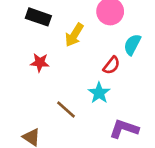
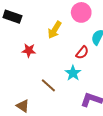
black rectangle: (38, 17) -> (12, 17), moved

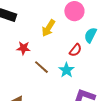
brown line: (48, 85) -> (41, 67), moved

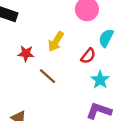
yellow arrow: (48, 28) -> (56, 42), moved
cyan star: (66, 70) -> (100, 80), moved

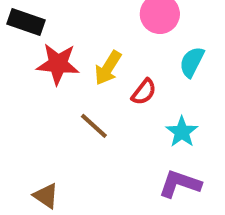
red star: (26, 53) -> (58, 64), moved, size x1.5
red semicircle: (88, 56) -> (144, 92), moved

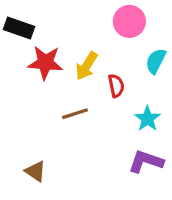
red semicircle: (144, 92) -> (116, 86), turned -50
brown line: (94, 126) -> (75, 114), turned -60

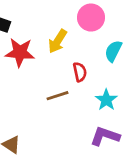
yellow arrow: (87, 66) -> (58, 41), moved
brown line: (75, 114) -> (58, 96), moved

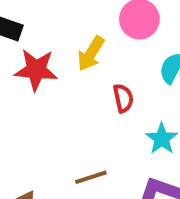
brown line: (58, 96) -> (91, 177), moved

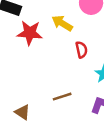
yellow arrow: (91, 54) -> (62, 23), turned 90

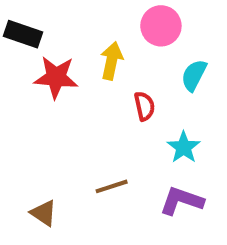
yellow arrow: (62, 23) -> (112, 61), turned 70

